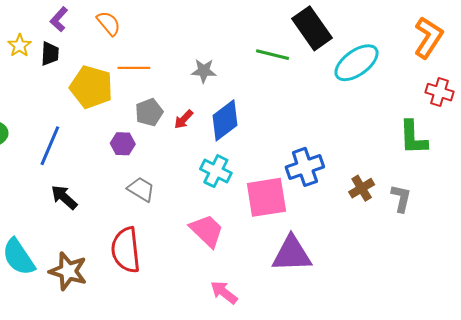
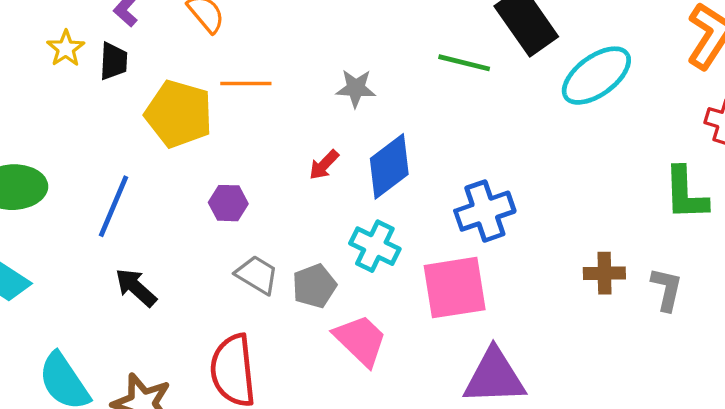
gray pentagon: (149, 112) -> (314, 286), moved
blue cross: (305, 167) -> (485, 211), moved
brown cross: (362, 188) -> (604, 273), turned 30

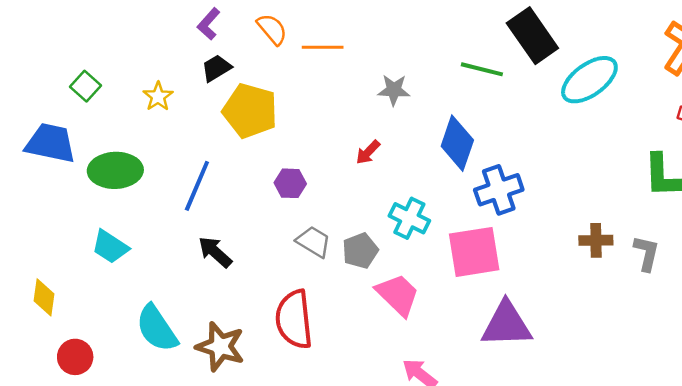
yellow star: (66, 48) -> (158, 97), moved
black trapezoid: (114, 61) -> (216, 68), moved, turned -124
orange line: (246, 84) -> (323, 47), moved
blue diamond: (389, 166) -> (457, 143), moved, turned -34

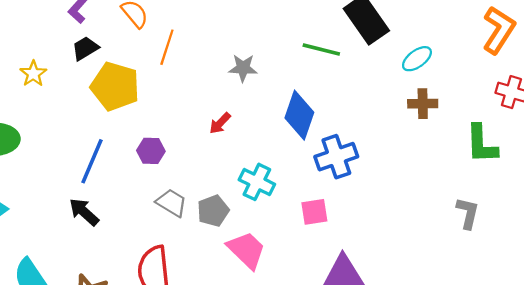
orange line: (323, 47) -> (167, 47), moved, turned -72
cyan ellipse: (589, 80) -> (417, 59), size x0.6
blue line: (197, 186) -> (92, 161), moved
brown cross: (596, 240) -> (423, 104), moved
pink square: (474, 252) -> (314, 212), size x0.6

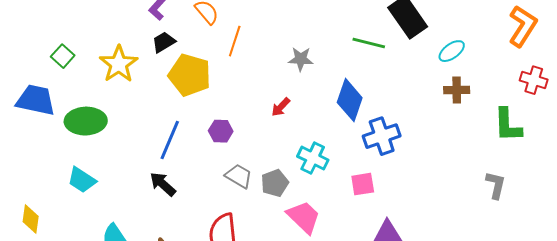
yellow star: (33, 74) -> (119, 64), size x1.6

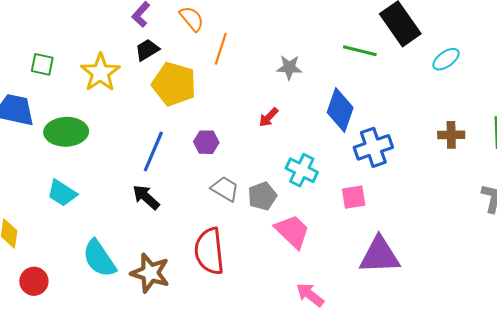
green square: (63, 56) -> (42, 64), turned -30
brown cross: (457, 90) -> (451, 135), moved

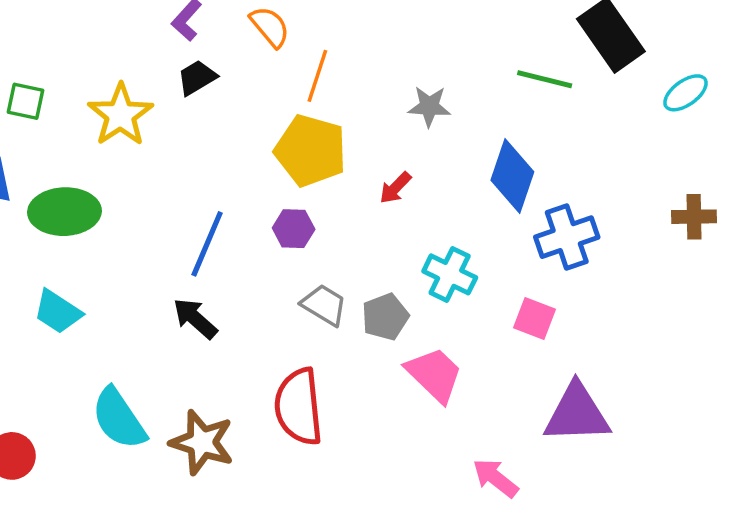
yellow pentagon: (174, 84) -> (311, 151), moved
pink square: (354, 197) -> (535, 319), turned 30
pink arrow: (310, 295) -> (495, 478), moved

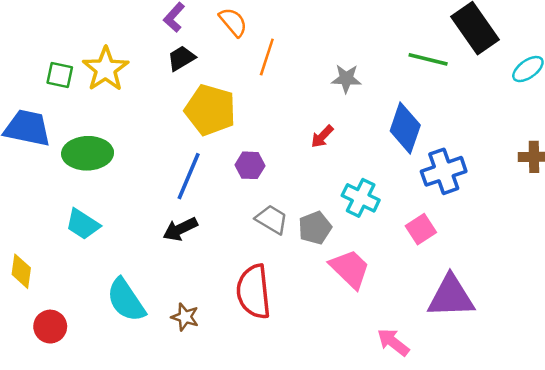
yellow star: (120, 115) -> (106, 69), moved
yellow pentagon: (311, 151) -> (210, 110), moved
black arrow: (195, 319) -> (180, 229), turned -68
pink square: (535, 319) -> (421, 229), turned 36
brown star: (202, 442) -> (185, 317), size x0.6

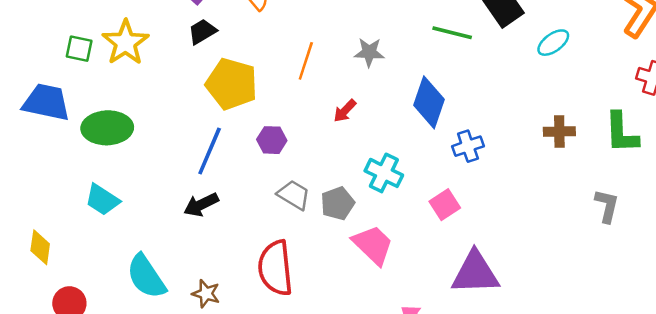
orange line: (267, 57) -> (306, 61), moved
blue cross: (444, 171) -> (468, 146), size x0.7

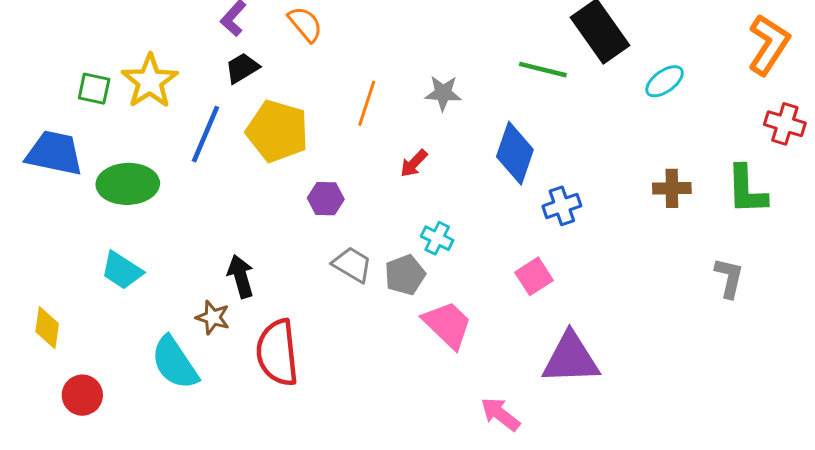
blue line: (210, 151) -> (205, 134), moved
cyan cross: (384, 173) -> (437, 238), moved, size x0.7
black arrow: (201, 205) -> (241, 276), turned 100
red semicircle: (275, 268) -> (277, 353), moved
brown star: (206, 294) -> (213, 317), moved

